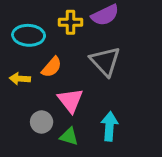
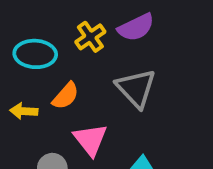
yellow cross: (70, 22) -> (90, 37), turned -35

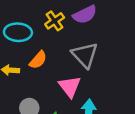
pink triangle: (90, 140) -> (70, 87), moved

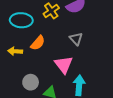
gray triangle: (85, 55) -> (76, 39), size x0.6

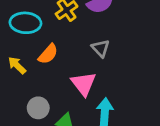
yellow arrow: (15, 51) -> (17, 65), turned 40

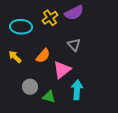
orange semicircle: (48, 54) -> (43, 56), moved
pink triangle: (84, 84) -> (62, 70), turned 30

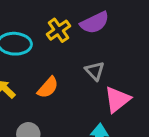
pink triangle: (62, 70) -> (117, 100), moved

